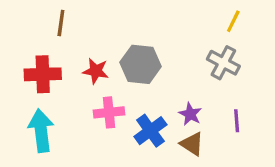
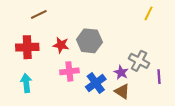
brown line: (61, 23) -> (39, 14), turned 56
gray cross: (223, 63) -> (139, 61), moved
purple line: (237, 121) -> (159, 77), moved
cyan arrow: (41, 131) -> (26, 83), size x0.7

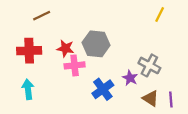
pink cross: (69, 71) -> (75, 65), moved
purple line: (159, 77) -> (171, 99), moved
brown triangle: (122, 91) -> (151, 98), moved

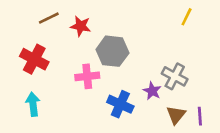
red star: (65, 48) -> (81, 26), moved
red cross: (29, 51) -> (34, 59), turned 30
blue cross: (103, 89) -> (120, 104), turned -30
brown triangle: (151, 98) -> (176, 115), turned 36

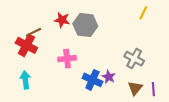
brown line: (49, 18) -> (34, 32), moved
gray hexagon: (112, 51) -> (85, 25), moved
purple star: (152, 91) -> (109, 77), moved

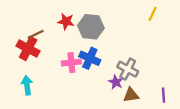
gray cross: (134, 59) -> (128, 69), moved
blue cross: (92, 80) -> (90, 58), moved
brown triangle: (135, 88) -> (131, 95), moved, turned 42

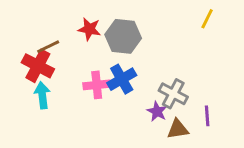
blue cross: (90, 58) -> (122, 79), turned 36
cyan arrow: (27, 85) -> (42, 95), moved
purple line: (163, 95) -> (207, 116), moved

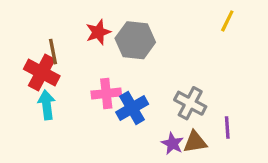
red star: (89, 29) -> (98, 32), turned -30
brown line: (48, 47) -> (53, 52), turned -75
blue cross: (122, 79) -> (132, 108), moved
purple star: (157, 111) -> (172, 144), moved

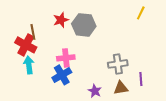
gray cross: (190, 103) -> (118, 64), turned -36
blue cross: (132, 108) -> (62, 75), moved
purple star: (172, 144) -> (95, 91), moved

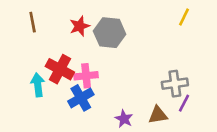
brown line: (33, 32) -> (33, 22), moved
red cross: (26, 45) -> (60, 69), moved
gray cross: (118, 64) -> (175, 84), moved
purple line: (141, 79) -> (184, 103), turned 32

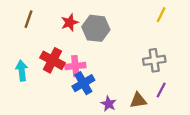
brown line: (33, 22) -> (28, 19), turned 30
gray cross: (175, 84) -> (154, 60), moved
cyan arrow: (38, 85) -> (22, 71), moved
blue cross: (81, 98) -> (83, 83), moved

